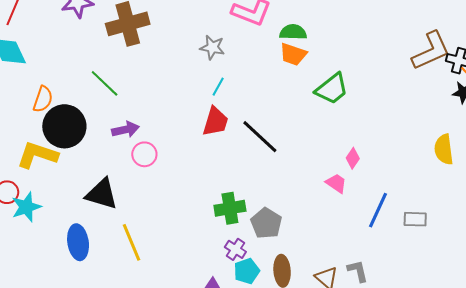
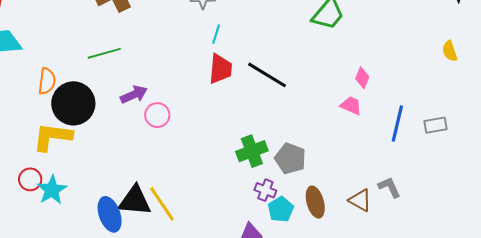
green line: (105, 83) -> (104, 53), turned -48
yellow semicircle: (444, 149) -> (450, 51), size x0.7
black triangle: (102, 194) -> (135, 201), moved

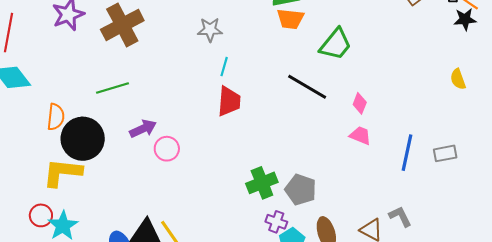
black line: (267, 75) -> (307, 87), moved
pink diamond: (362, 78) -> (360, 103), moved

